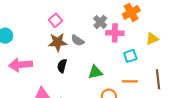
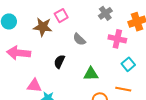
gray cross: (100, 22) -> (105, 13), moved
brown star: (58, 42) -> (43, 27), moved
cyan square: (130, 56) -> (128, 64), turned -32

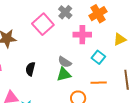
pink square: (61, 16) -> (43, 24), moved, size x1.5
gray semicircle: (79, 39) -> (65, 62), moved

